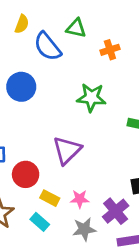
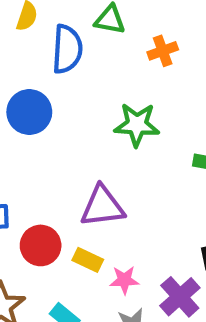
blue semicircle: (47, 46) -> (67, 49), turned -136
purple triangle: (67, 150) -> (102, 206), turned 40
yellow rectangle: (50, 198) -> (88, 260), moved

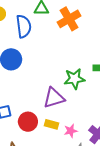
orange cross: (163, 51) -> (69, 19), size x1.6
green star: (137, 125) -> (74, 79), moved

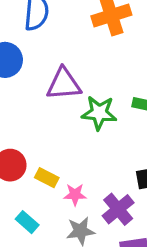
purple triangle: (54, 98) -> (64, 84), moved

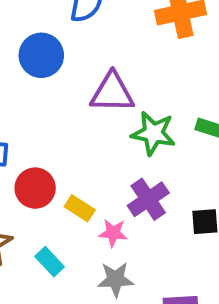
purple cross: (118, 209) -> (148, 199), moved

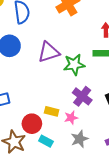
red circle: (35, 188) -> (32, 124), moved

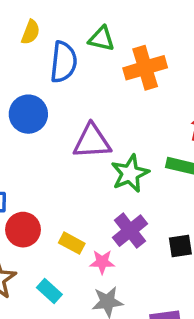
green star: (74, 65) -> (130, 173), turned -30
red circle: (32, 124) -> (23, 230), moved

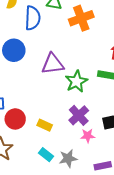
pink star: (102, 262) -> (88, 136), moved
cyan rectangle: (49, 291) -> (46, 155), moved

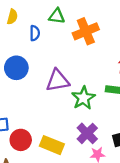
blue semicircle: (33, 18) -> (35, 33), size x0.6
yellow rectangle: (45, 125) -> (52, 145), size x1.5

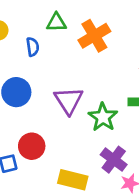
purple triangle: (58, 81) -> (69, 100), turned -45
red circle: (21, 140) -> (32, 146), moved

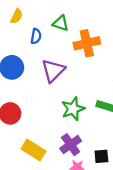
purple triangle: (69, 100) -> (53, 71), moved

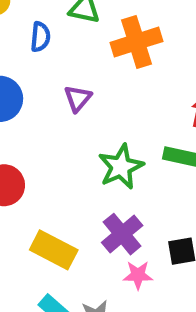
purple triangle: (53, 71) -> (78, 98), size x0.6

